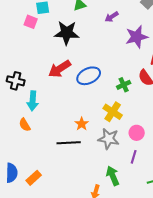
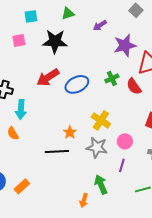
pink square: (31, 22) -> (19, 40), moved, turned -32
green cross: (124, 85) -> (112, 78), moved

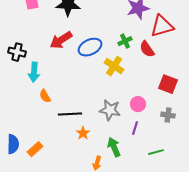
yellow cross: (101, 120) -> (114, 66), moved
orange star: (70, 132) -> (83, 133), moved
orange semicircle: (13, 133) -> (45, 96), moved

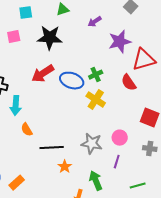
green cross: (125, 41) -> (96, 75), moved
blue ellipse: (90, 47) -> (72, 81), turned 45

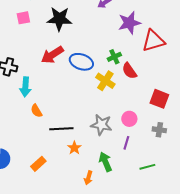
green cross: (96, 75) -> (114, 57), moved
red semicircle: (129, 83) -> (129, 71), moved
orange rectangle: (17, 183) -> (38, 164), moved

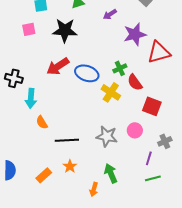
red square: (159, 99) -> (152, 106), moved
gray cross: (159, 130) -> (165, 141), turned -32
purple line: (126, 143) -> (149, 158), moved
orange star: (74, 148) -> (70, 166), moved

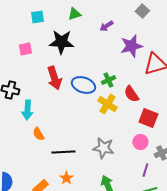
pink square: (29, 29) -> (25, 49), moved
red arrow: (58, 66) -> (54, 78), turned -75
green cross: (120, 68) -> (108, 80), moved
pink circle: (135, 130) -> (140, 142), moved

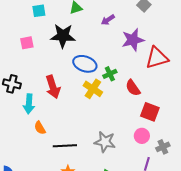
red arrow: (54, 78) -> (53, 87), moved
blue ellipse: (83, 85) -> (85, 64), moved
yellow cross: (107, 104) -> (93, 89), moved

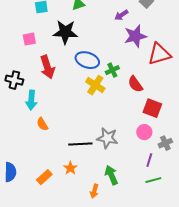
purple arrow: (108, 20) -> (121, 15), moved
red arrow: (53, 87) -> (47, 67), moved
black line: (65, 146) -> (80, 144), moved

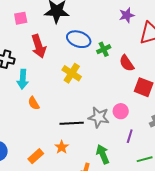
purple star: (135, 36) -> (127, 15), size x0.7
yellow cross: (95, 85) -> (72, 73), moved
pink circle: (144, 132) -> (121, 111), moved
purple line: (149, 160) -> (130, 136), moved

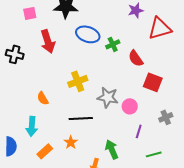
yellow cross: (72, 73) -> (78, 81), moved, turned 36
cyan arrow: (23, 79) -> (32, 126), moved
gray star: (99, 117) -> (108, 97), moved

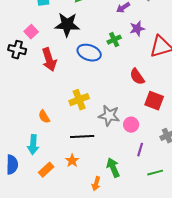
pink square: (30, 13) -> (31, 32), turned -32
green cross: (113, 44) -> (114, 40), moved
black cross: (15, 54) -> (17, 50), moved

